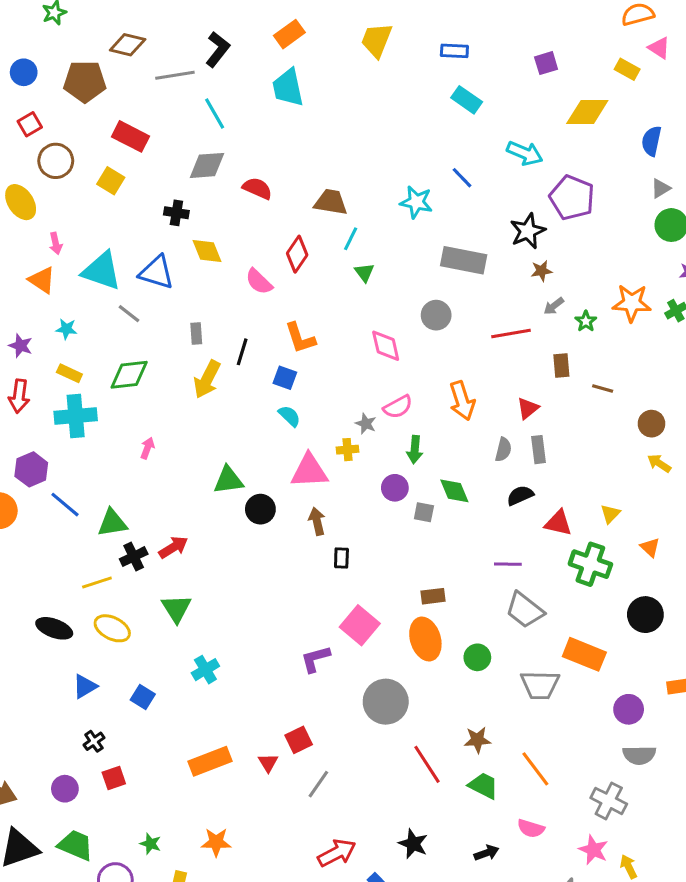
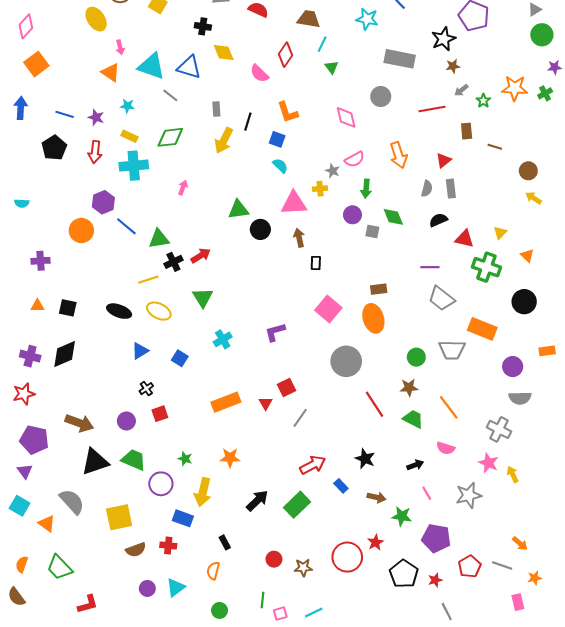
green circle: (477, 657) -> (416, 357), moved
purple L-shape: (315, 659) -> (275, 332), moved

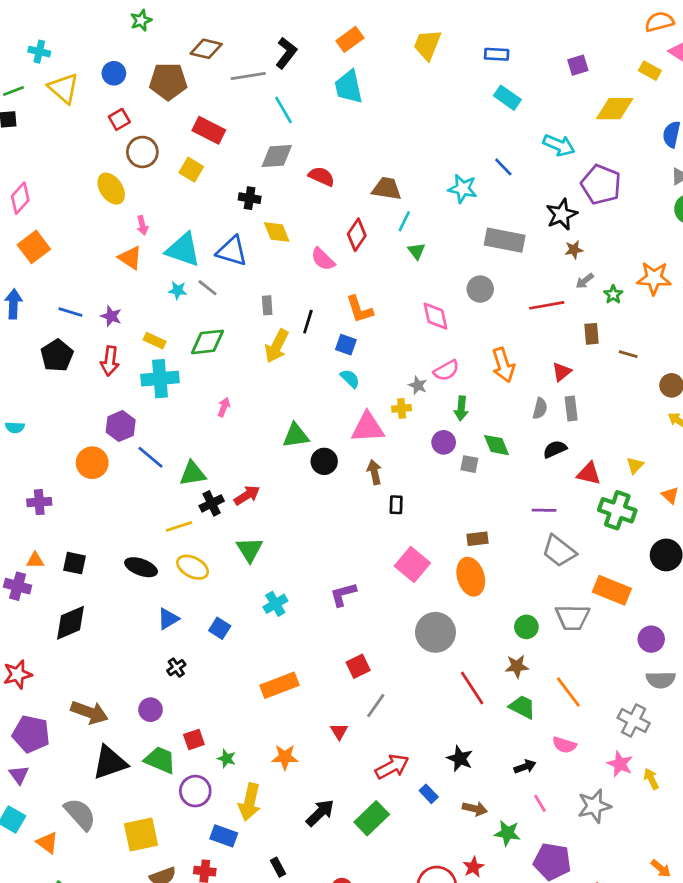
cyan star: (127, 106) -> (178, 290), moved
purple cross: (30, 356) -> (18, 586), moved
red triangle: (266, 403) -> (339, 731), moved
red square: (160, 414) -> (194, 740), moved

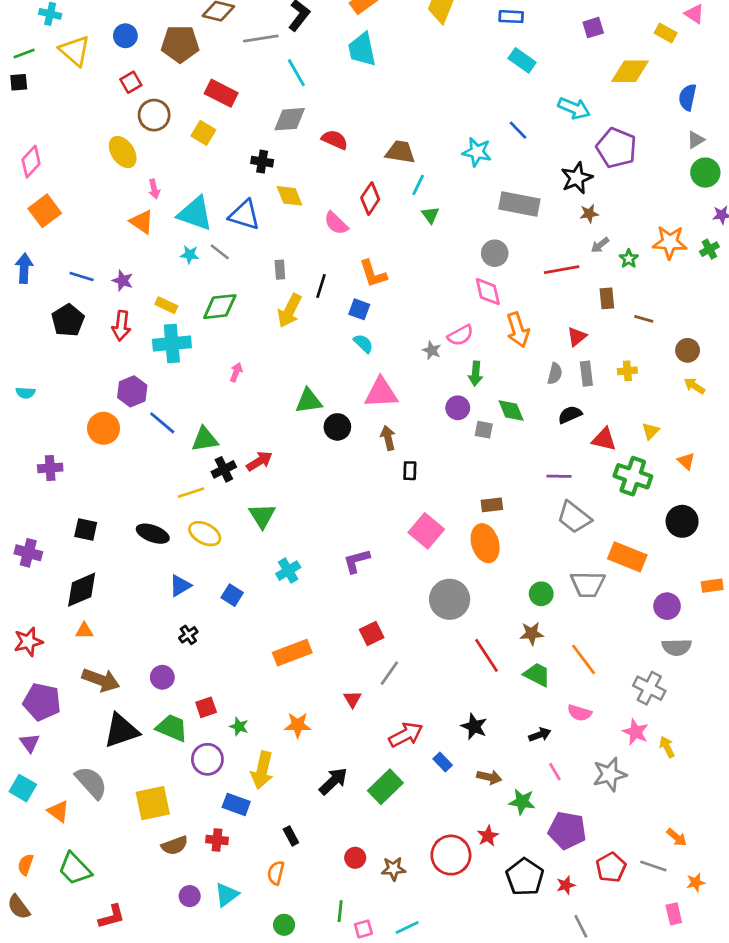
pink diamond: (435, 316) -> (488, 292), moved
yellow cross: (402, 408) -> (627, 371), moved
orange triangle: (35, 560) -> (84, 631), moved

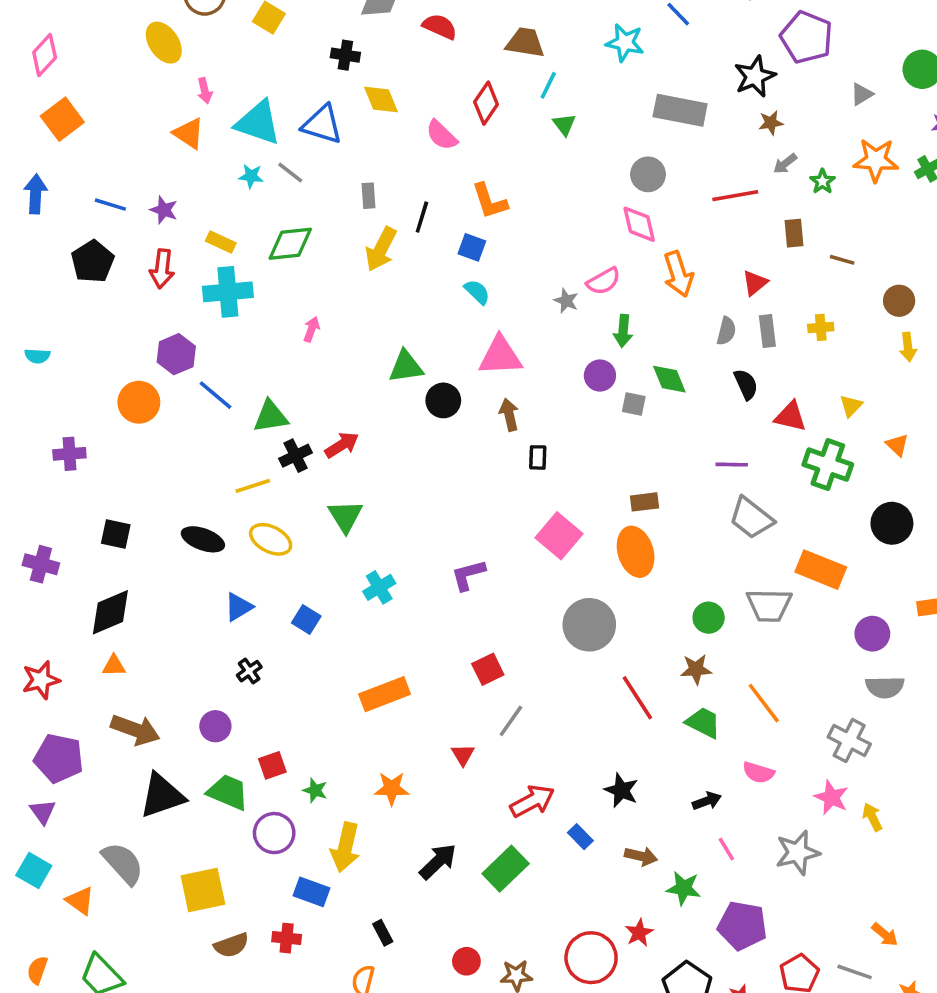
gray triangle: (696, 140) -> (862, 94), moved
yellow arrow: (694, 386) -> (908, 347), turned -130
black semicircle: (570, 415) -> (746, 384), turned 90

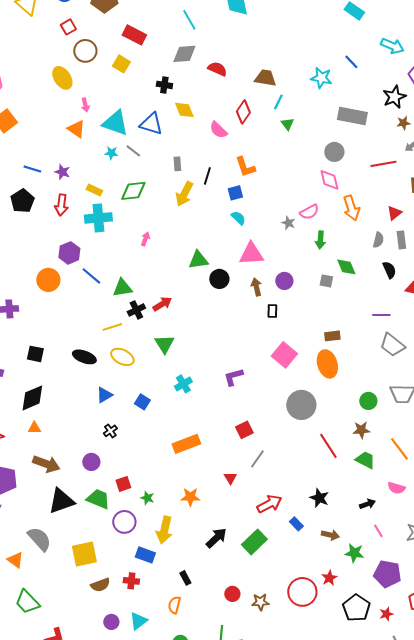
blue square: (472, 247) -> (235, 193), turned -35
purple circle: (600, 376) -> (284, 281), moved

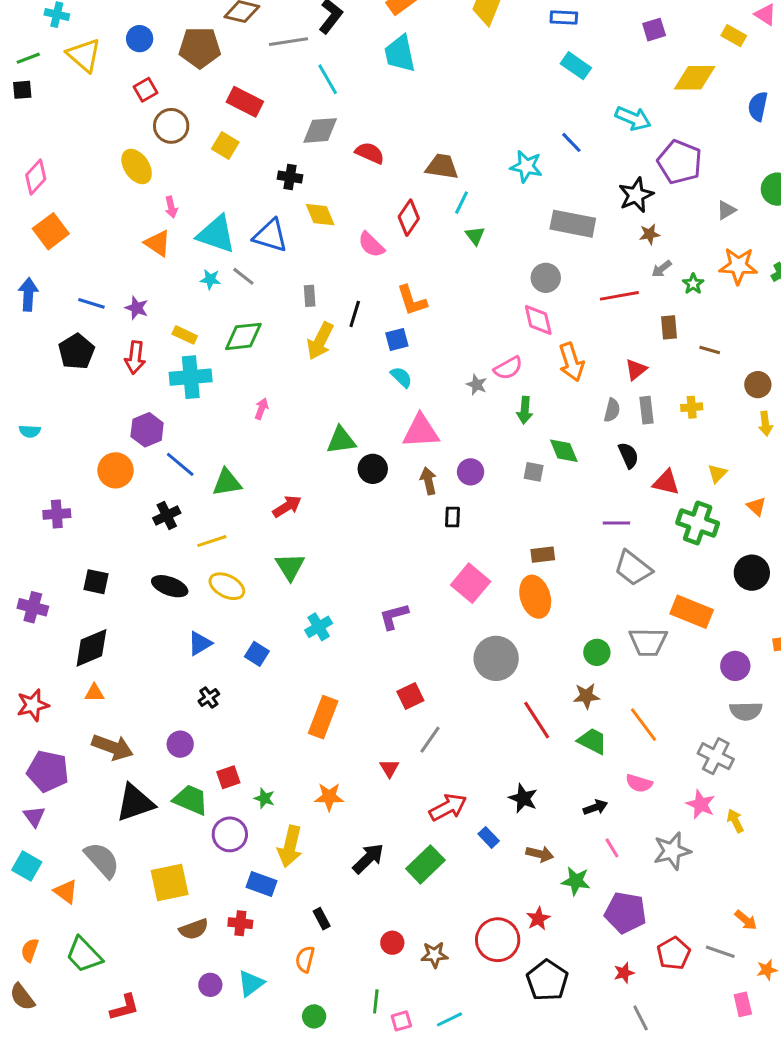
black cross: (136, 310) -> (167, 515), moved
orange rectangle: (186, 444) -> (323, 717), turned -48
black pentagon: (356, 608) -> (547, 980), moved

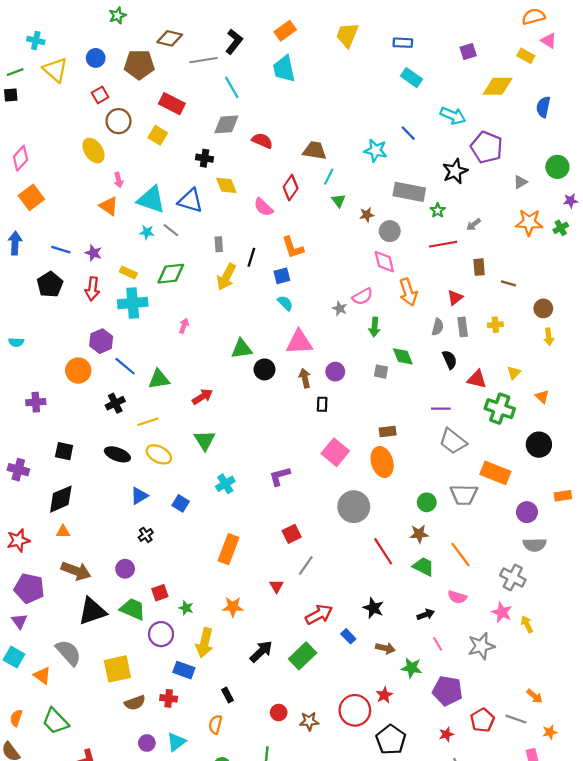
brown star: (650, 234) -> (367, 215), moved
green star: (693, 284) -> (438, 210), moved

